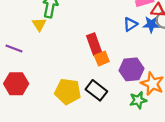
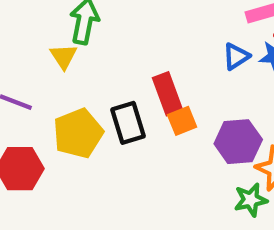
black rectangle: (96, 90) -> (128, 123), moved, turned 35
yellow pentagon: (68, 91) -> (78, 133), moved, turned -30

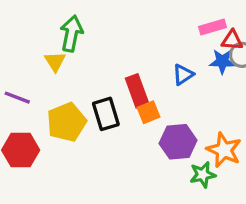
blue triangle: (236, 56) -> (183, 75), moved
purple hexagon: (238, 142) -> (178, 142), moved

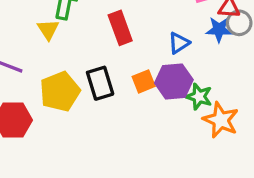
red rectangle: (137, 91) -> (120, 28), moved
purple hexagon: (178, 142) -> (174, 81), moved
green star: (203, 175) -> (199, 97), moved, turned 30

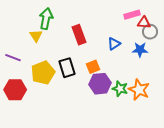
blue star: (219, 30) -> (140, 50), moved
purple hexagon: (174, 81) -> (100, 84), moved
green star: (199, 97) -> (120, 89), moved

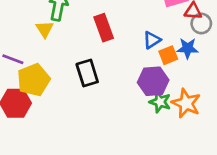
orange square: (93, 67) -> (168, 55), moved
yellow pentagon: (43, 73) -> (34, 80), moved
purple hexagon: (100, 84) -> (153, 81), moved

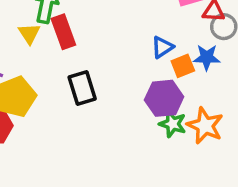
red rectangle: (104, 28) -> (63, 32), moved

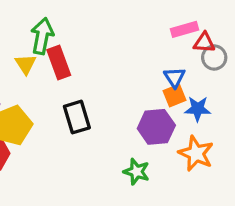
blue triangle: (162, 47) -> (175, 77), moved, turned -30
blue star: (207, 57) -> (198, 109), moved
green star: (173, 124) -> (136, 172), moved

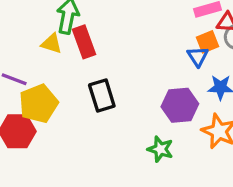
yellow triangle: (26, 64) -> (51, 44), turned -40
orange square: (175, 96) -> (208, 42), moved

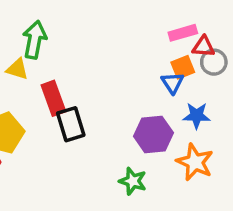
red rectangle: (84, 42) -> (53, 98), moved

